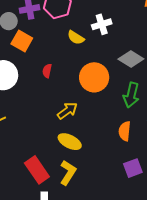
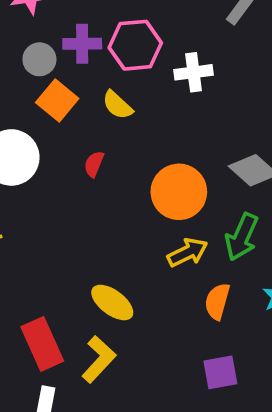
white cross: (102, 24) -> (194, 72), moved
yellow semicircle: (76, 38) -> (117, 105), moved
yellow arrow: (67, 111) -> (188, 252), moved

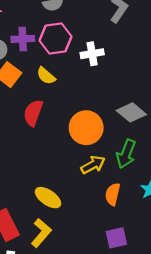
red semicircle: (94, 164) -> (33, 113), size x1.6

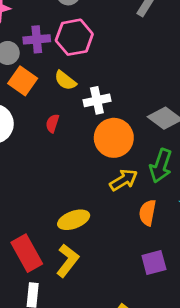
white cross: (92, 54) -> (97, 100), moved
red semicircle: (33, 113) -> (52, 123), size x0.6
yellow ellipse: (48, 198) -> (74, 220), turned -52

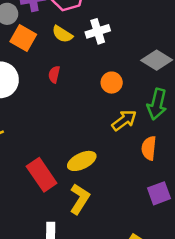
white cross: (97, 100) -> (98, 31), moved
orange circle: (114, 138) -> (112, 83), size x0.6
red rectangle: (27, 253) -> (42, 175), moved

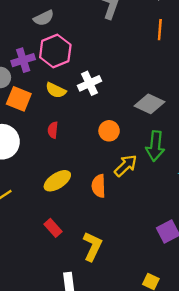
orange semicircle: (149, 148) -> (99, 186), moved
yellow ellipse: (82, 161) -> (57, 181), moved
red rectangle: (42, 175) -> (53, 228), size x0.6

